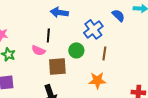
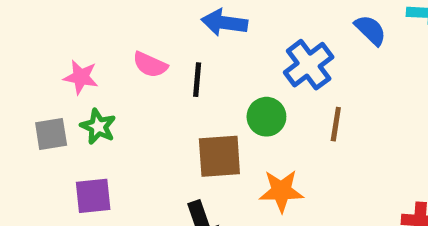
pink semicircle: (38, 50) -> (150, 65), moved
orange star: (97, 80) -> (281, 191), moved

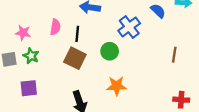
pink semicircle: (150, 65) -> (55, 27), turned -105
brown line: (336, 124) -> (174, 55), moved
brown square: (219, 156) -> (75, 58), moved, turned 30

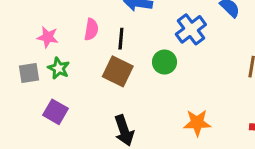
orange star: (117, 86) -> (197, 123), moved
purple square: (29, 88) -> (56, 112), turned 36

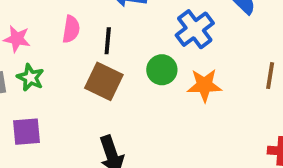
purple square: (56, 112) -> (27, 132), turned -35
orange star: (197, 123) -> (204, 85), moved

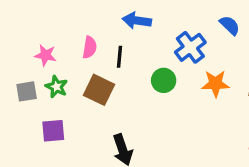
brown square: (104, 81) -> (99, 90), moved
orange star: (204, 85) -> (216, 84), moved

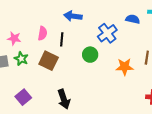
blue semicircle: (230, 25) -> (133, 19), turned -32
orange star: (216, 84) -> (125, 67), moved
purple square: (53, 131) -> (23, 97), moved, turned -35

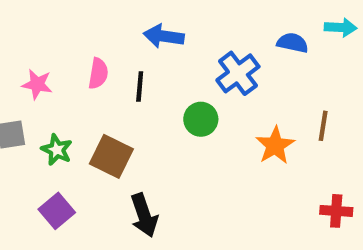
green star: (21, 59) -> (57, 150), moved
brown square: (49, 61) -> (111, 156), moved
orange star: (125, 67) -> (275, 145), turned -30

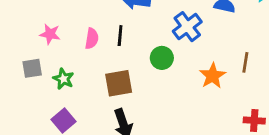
pink semicircle: (98, 73) -> (92, 39), moved
brown square: (111, 156) -> (119, 83), moved, turned -36

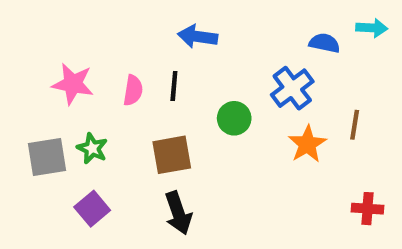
blue cross: (187, 27) -> (292, 88), moved
pink star: (50, 34) -> (73, 84), size x1.4
gray square: (32, 68) -> (47, 157), moved, size x1.4

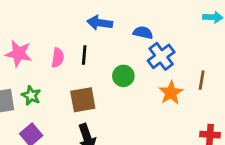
blue semicircle: (324, 43) -> (143, 33), moved

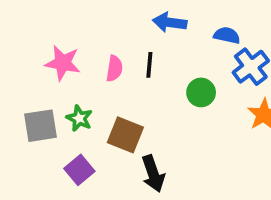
brown square: (83, 100) -> (125, 135), moved, turned 32

